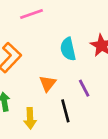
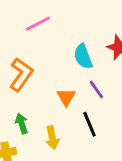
purple line: (84, 88) -> (96, 90), moved

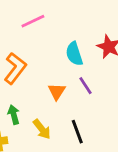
black line: (90, 124) -> (77, 132), moved
yellow arrow: (52, 138) -> (42, 129), turned -30

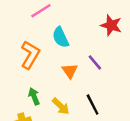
cyan semicircle: (74, 54) -> (61, 37), moved

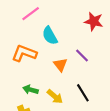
orange L-shape: (30, 55) -> (24, 53), turned -95
green arrow: (34, 96) -> (31, 90), turned -48

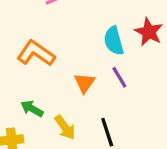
cyan semicircle: (50, 36) -> (114, 41), moved

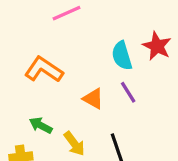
orange triangle: (85, 83) -> (93, 99), turned -35

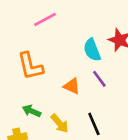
orange L-shape: (44, 70) -> (30, 66), turned -132

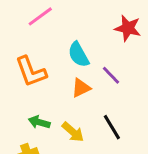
cyan semicircle: (92, 50) -> (79, 55), moved
orange triangle: (72, 86) -> (81, 88), turned -42

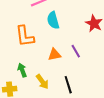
cyan semicircle: (79, 55) -> (53, 20), moved
green arrow: (39, 122) -> (22, 70), turned 40

